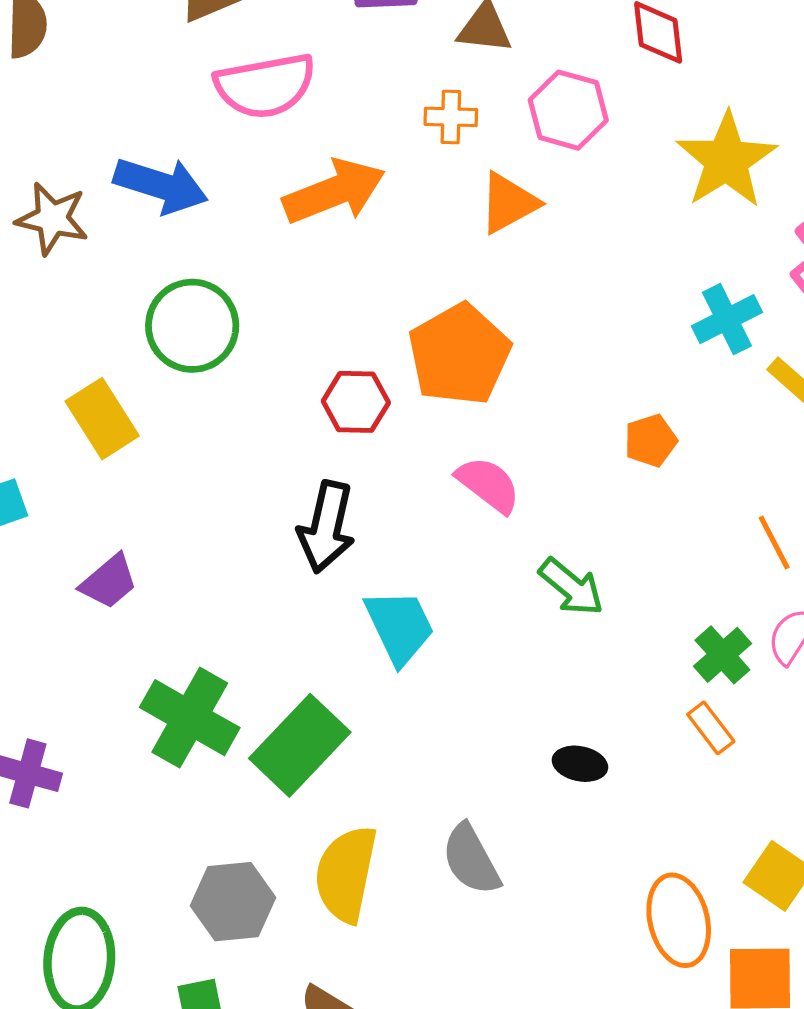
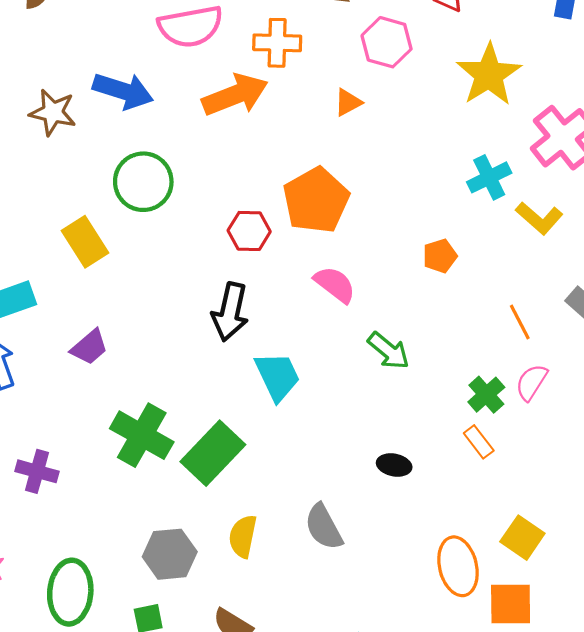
orange cross: (451, 117) -> (277, 43), moved, size x1.4
orange triangle: (509, 203) -> (348, 102), size x0.7
yellow semicircle: (346, 874) -> (243, 536), size x0.7

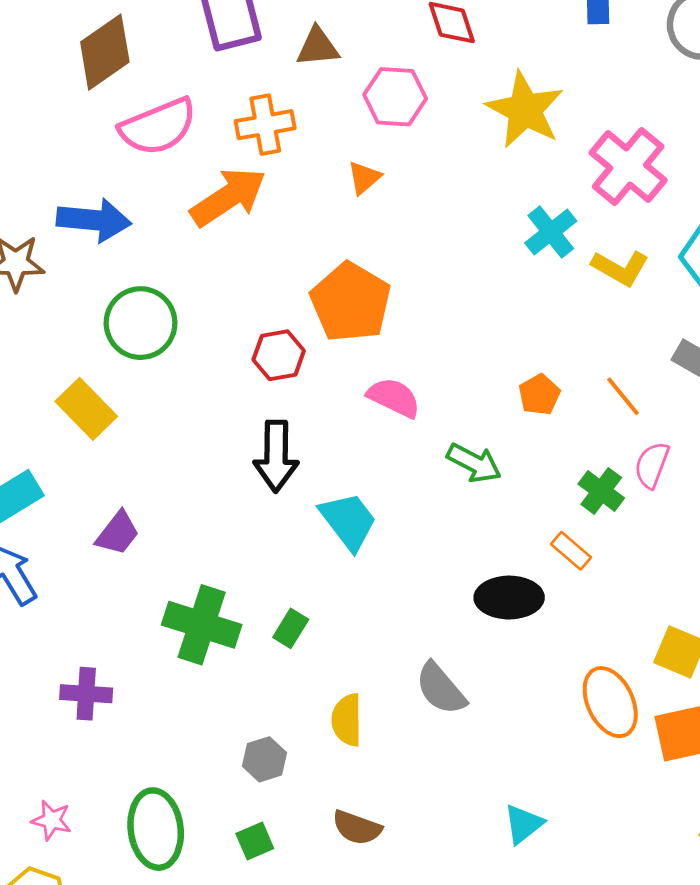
orange pentagon: (440, 256) -> (539, 395), moved
orange rectangle: (479, 442) -> (571, 551), moved
green rectangle: (213, 453) -> (291, 628), size x0.5
black ellipse: (394, 465) -> (509, 598), size x1.6
gray hexagon: (170, 554) -> (264, 759), size x0.7

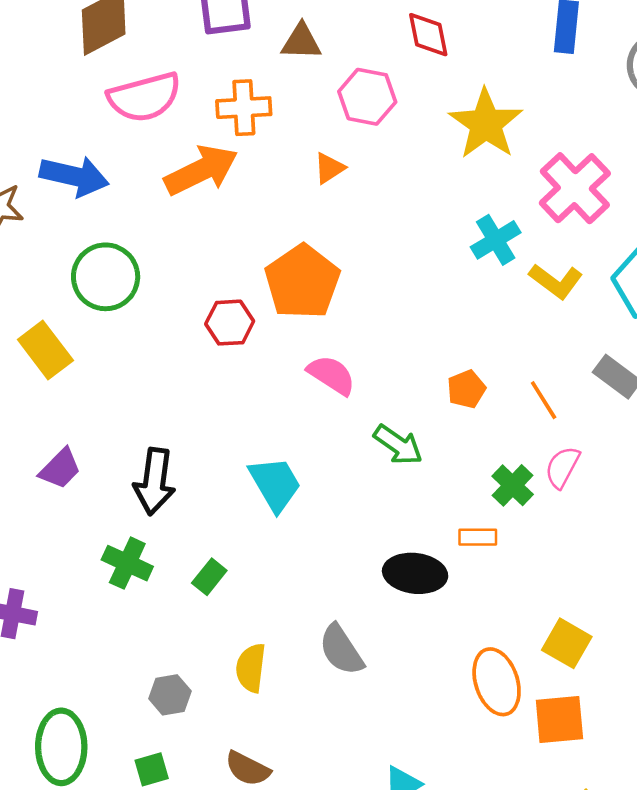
black arrow: (276, 456) -> (155, 481), moved
orange rectangle: (571, 551) -> (478, 537), turned -48
green cross: (202, 625) -> (127, 563), size x0.7

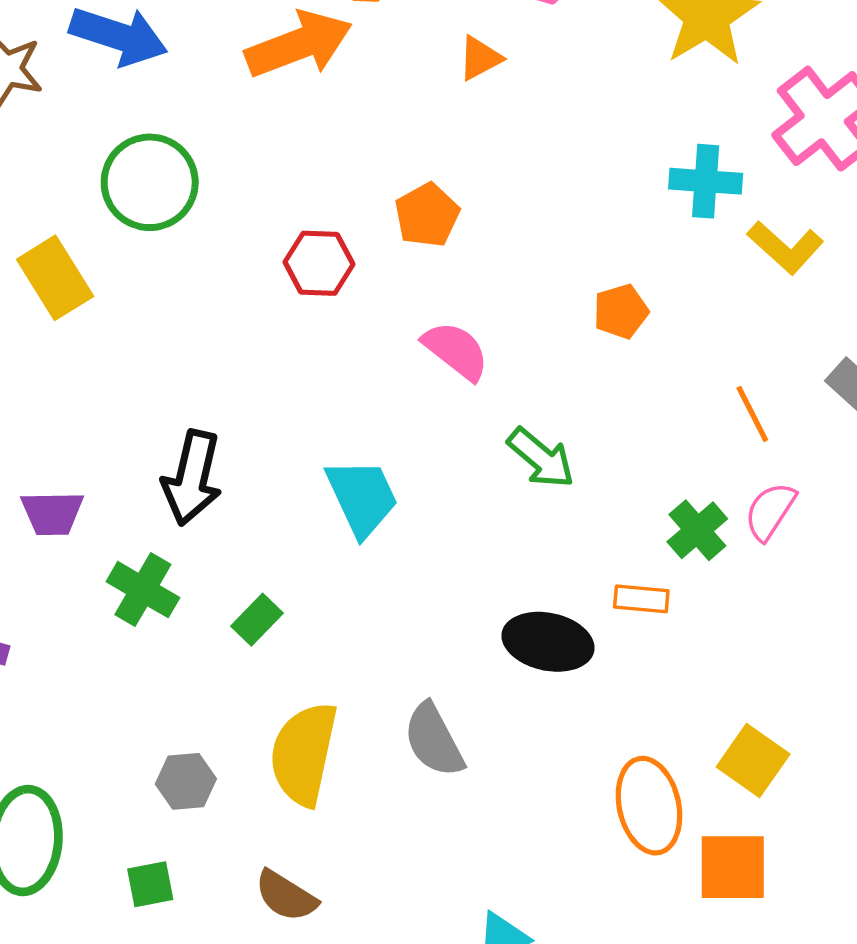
cyan cross: (496, 240) -> (706, 181), turned 30
orange pentagon: (302, 282) -> (427, 215), size x0.6
orange pentagon: (466, 389) -> (621, 311), moved
purple trapezoid: (60, 469) -> (52, 513), moved, turned 39
yellow semicircle: (251, 668) -> (304, 754), size x1.5

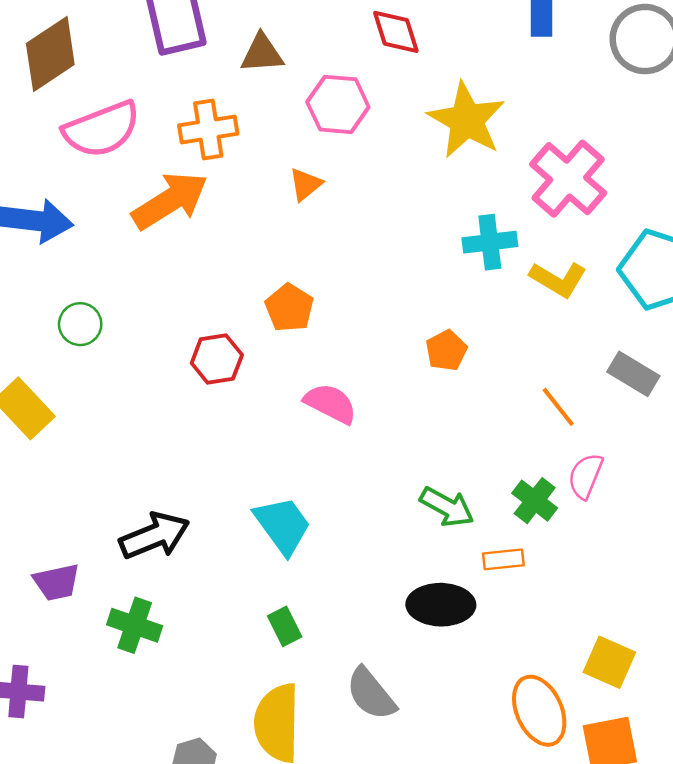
green circle: (150, 182) -> (80, 324), size x0.6
green arrow: (541, 458) -> (447, 507), moved
black arrow: (192, 478) -> (154, 536), turned -114
green rectangle: (257, 620) -> (285, 626), moved, turned -60

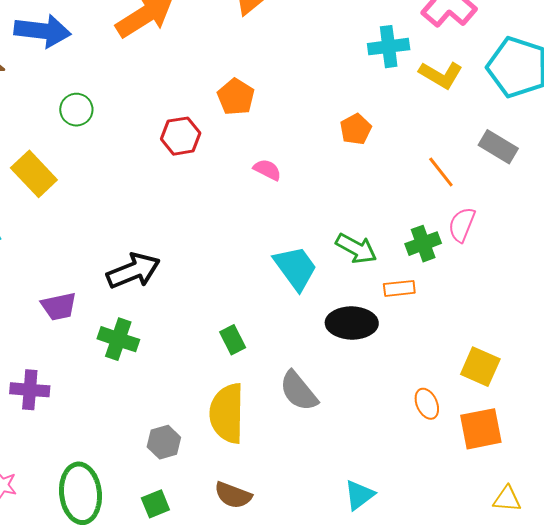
pink semicircle: (330, 403) -> (267, 170), size x0.7
green cross: (535, 501) -> (423, 244), turned 32
cyan trapezoid: (283, 525) -> (296, 268), moved
orange ellipse: (539, 711) -> (427, 404), size x0.6

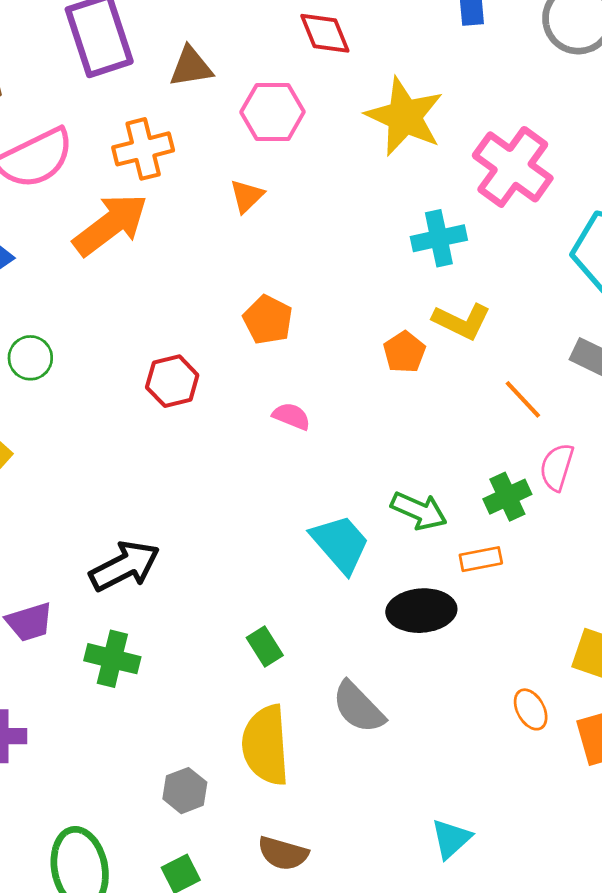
yellow L-shape: (441, 75) -> (462, 321), moved
orange pentagon: (236, 97) -> (268, 320), moved

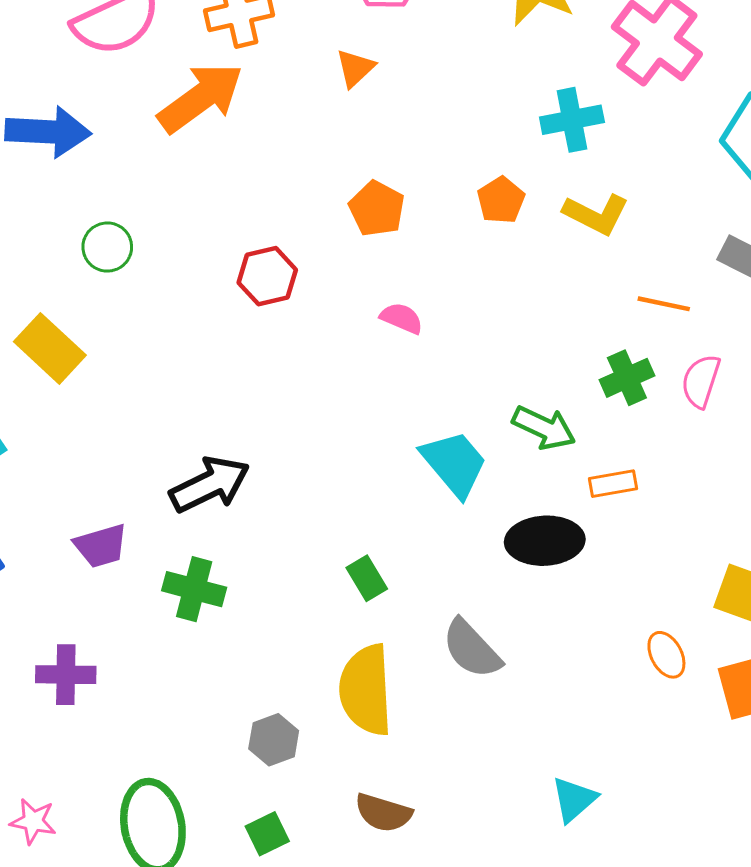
orange pentagon: (404, 352) -> (501, 200), moved
orange line: (523, 399) -> (664, 304), turned -36
green cross: (507, 497) -> (627, 378), moved

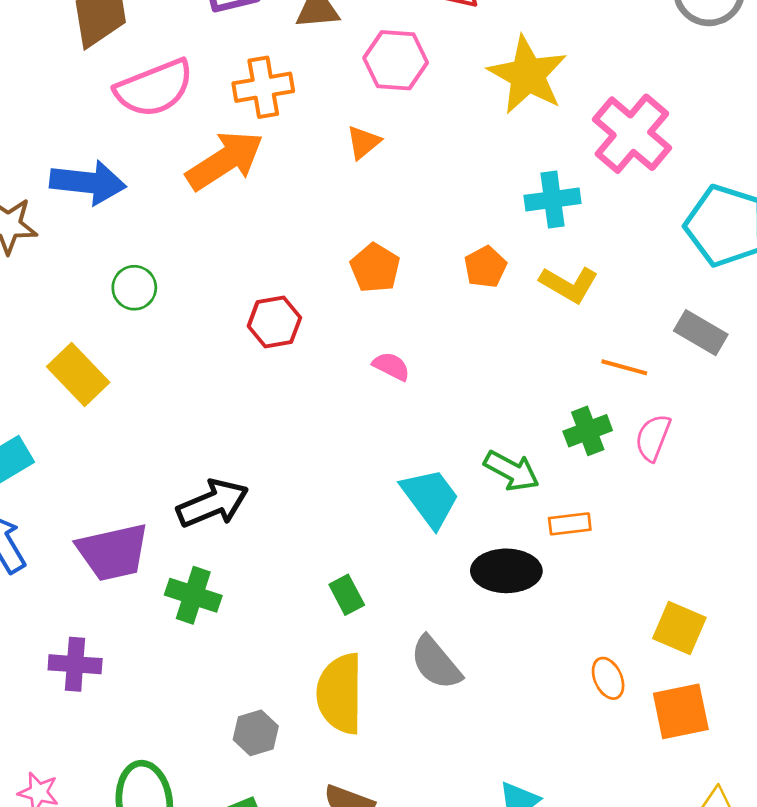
purple trapezoid: (101, 546) -> (113, 552), size x1.5

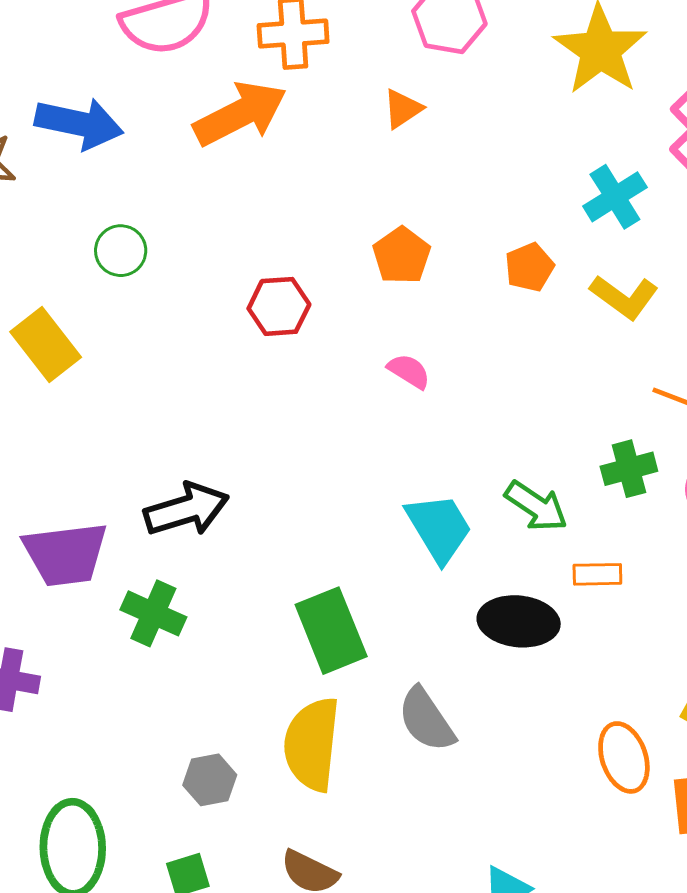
cyan cross: (553, 199) -> (615, 197), turned -30
green rectangle: (347, 595) -> (331, 631), size x1.8
orange ellipse: (608, 678) -> (624, 757), size x1.4

